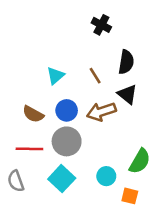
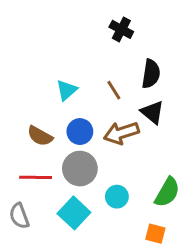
cyan circle: (106, 176) -> (117, 197), moved

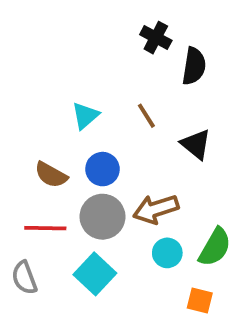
black semicircle: (151, 74) -> (194, 66), moved
brown arrow: (121, 133) -> (156, 209), moved
cyan circle: (117, 197) -> (167, 253), moved

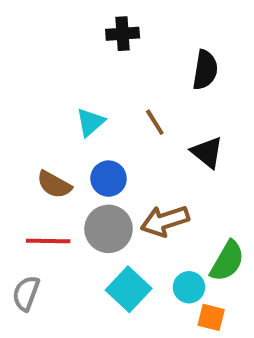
black cross: (156, 38) -> (123, 34), moved, turned -32
cyan circle: (167, 253) -> (189, 287), moved
cyan square: (95, 274) -> (129, 289), moved
gray semicircle: (24, 278) -> (26, 293), turned 40

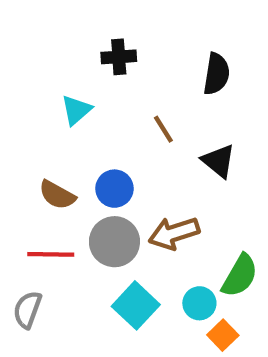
black cross: (123, 34) -> (119, 57), moved
cyan triangle: (90, 122) -> (76, 110), moved
orange square: (211, 317) -> (223, 335), turned 32

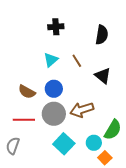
cyan triangle: (76, 110) -> (51, 60), moved

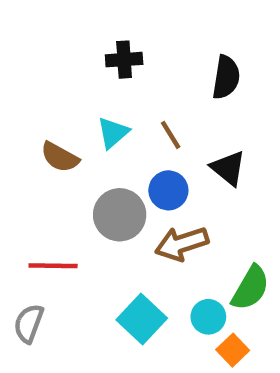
blue circle: (54, 89) -> (168, 190), moved
brown semicircle: (27, 92) -> (60, 157), moved
gray circle: (54, 114) -> (120, 215), moved

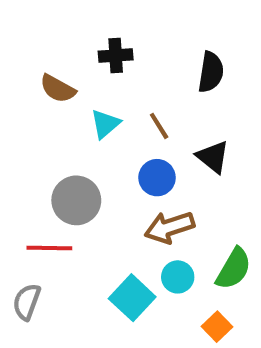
brown semicircle: (60, 157) -> (58, 89), moved
gray circle: (120, 215) -> (76, 200), moved
cyan circle: (208, 317) -> (178, 277), moved

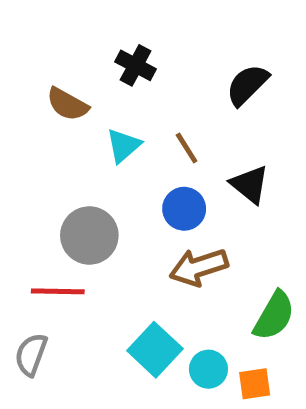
black cross: (116, 56) -> (136, 65), turned 32
black semicircle: (211, 72) -> (247, 85), turned -144
cyan circle: (178, 277) -> (208, 369), moved
orange square: (217, 327) -> (255, 384), turned 36

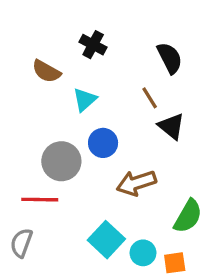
black semicircle: (247, 85) -> (170, 58), turned 108
brown line: (187, 148) -> (150, 98), moved
blue circle: (184, 209) -> (103, 143), moved

